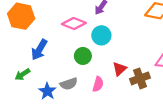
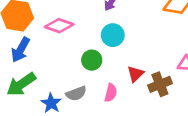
pink diamond: (74, 23) -> (59, 26), moved
blue arrow: (39, 50) -> (21, 50), moved
green arrow: (22, 74) -> (21, 84), size x1.6

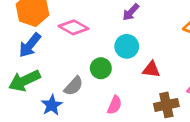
red triangle: (135, 74) -> (151, 70), moved, turned 42
gray semicircle: (76, 93) -> (74, 86), moved, turned -36

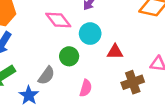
pink diamond: (73, 27) -> (58, 20), moved, turned 30

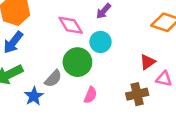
red triangle: (115, 52) -> (148, 62), moved, turned -42
green circle: (69, 56) -> (77, 62), size x1.5

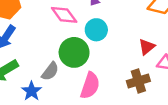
pink semicircle: (90, 95) -> (90, 86), size x1.5

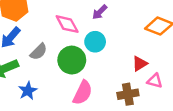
gray semicircle: (50, 71) -> (39, 52), moved

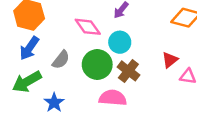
pink semicircle: (83, 93) -> (113, 98), turned -105
brown cross: (128, 94) -> (128, 71), moved, turned -36

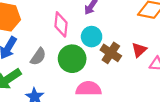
pink diamond: (88, 27) -> (61, 24), turned 45
brown cross: (128, 71) -> (111, 53), moved

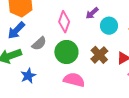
cyan circle: (92, 37) -> (109, 26), moved

